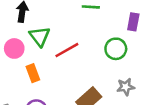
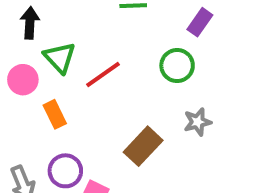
purple rectangle: (133, 22) -> (200, 22), turned 30

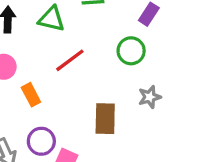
green triangle: (60, 58) -> (52, 19), moved, turned -32
brown rectangle: (143, 146) -> (105, 119), turned -40

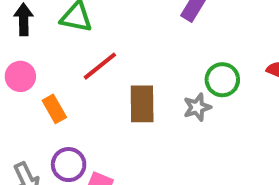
green circle: (131, 51) -> (222, 80), moved
brown rectangle: (105, 119) -> (142, 104), moved

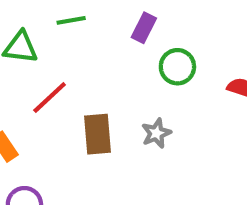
green circle: (222, 80) -> (177, 67), moved

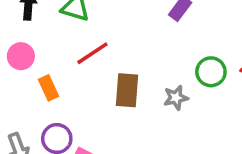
green circle: (177, 67) -> (211, 72), moved

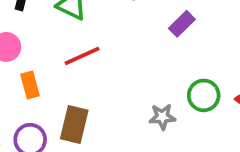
brown rectangle: (127, 90) -> (74, 124), moved

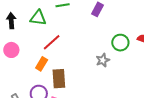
orange rectangle: (30, 85) -> (42, 64), moved, turned 64

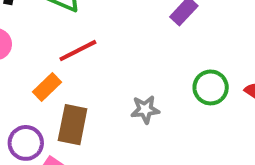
gray star: (103, 60) -> (145, 110), moved

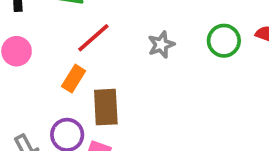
gray star: (145, 110) -> (161, 45), moved

